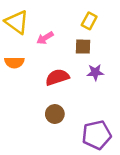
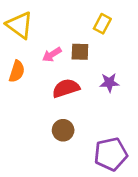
pink arrow: (45, 38) -> (52, 55), moved
brown square: (83, 47) -> (80, 52), moved
orange semicircle: (14, 63) -> (17, 71), turned -72

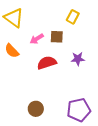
orange semicircle: (17, 71) -> (12, 51), turned 119
brown circle: (63, 130) -> (36, 109), moved

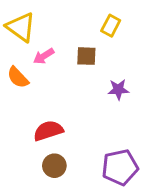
pink arrow: (37, 39) -> (44, 56), moved
red semicircle: (47, 63) -> (48, 131), moved

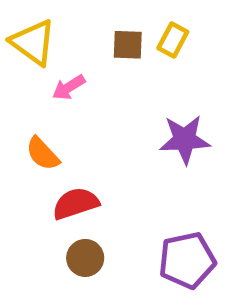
brown square: (86, 56) -> (128, 45), moved
orange semicircle: (18, 77) -> (43, 154), moved
purple star: (118, 90) -> (185, 140), size x1.5

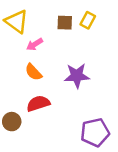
purple star: (185, 140) -> (77, 76), moved
orange semicircle: (43, 154) -> (33, 72), moved
brown circle: (85, 258) -> (12, 122), moved

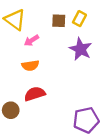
orange semicircle: (33, 72) -> (30, 65), turned -56
purple star: (77, 76) -> (81, 49), moved, turned 30

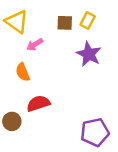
orange semicircle: (30, 65) -> (23, 72), moved, turned 77

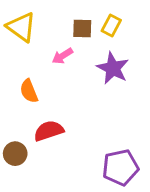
pink arrow: (35, 44) -> (62, 56), moved

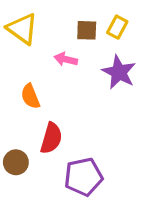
pink arrow: (62, 56) -> (66, 59), turned 45
red semicircle: (49, 131) -> (51, 138), turned 124
purple pentagon: (120, 167) -> (83, 177), moved

